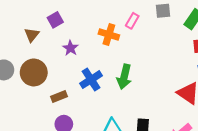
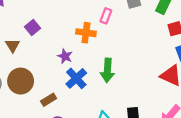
purple star: (70, 48) -> (65, 56), moved

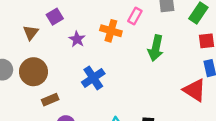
purple star: (65, 56) -> (77, 39), moved
green arrow: (107, 70) -> (156, 48), moved
brown rectangle: (49, 100) -> (50, 100), moved

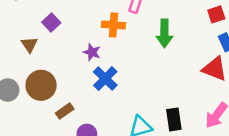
purple star: (77, 39) -> (92, 52), moved

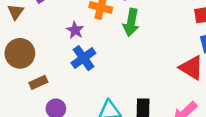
green arrow: (164, 33) -> (131, 22), moved

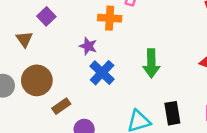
green arrow: (131, 22) -> (151, 63), moved

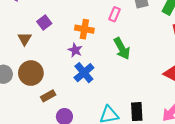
orange cross: (110, 18) -> (84, 29), moved
green arrow: (151, 63) -> (122, 48), moved, turned -35

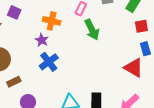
purple square: (44, 23) -> (14, 12), turned -32
green arrow: (122, 48) -> (92, 30), moved

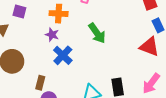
green arrow: (92, 30) -> (97, 33), moved
brown rectangle: (14, 82) -> (40, 83), moved, turned -40

